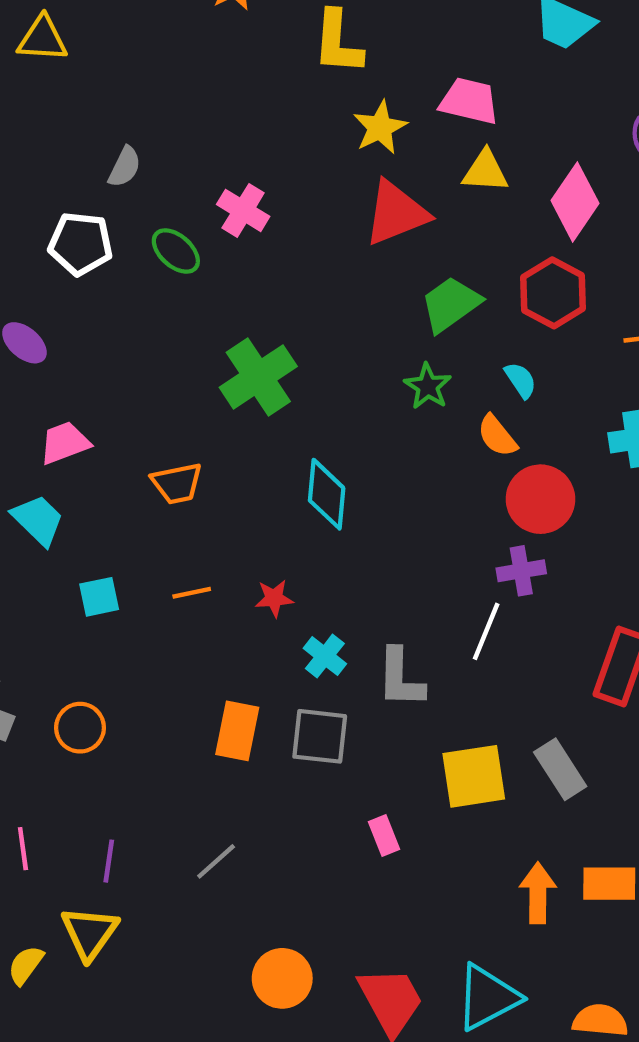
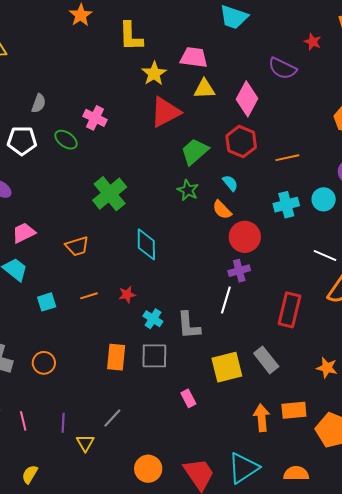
yellow triangle: (90, 933) -> (85, 443), moved, size x0.7

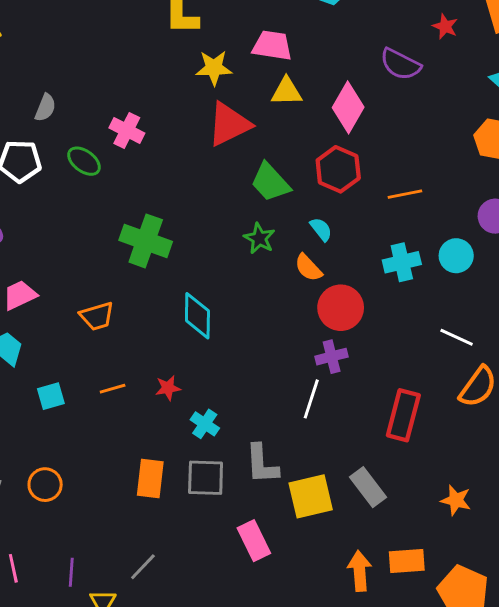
yellow star: (154, 74) -> (214, 68), turned 30
green trapezoid: (195, 151) -> (270, 182), turned -92
green cross: (110, 194) -> (146, 241), turned -32
gray L-shape: (189, 325) -> (262, 464), moved
pink rectangle: (188, 398) -> (254, 541), size x1.5

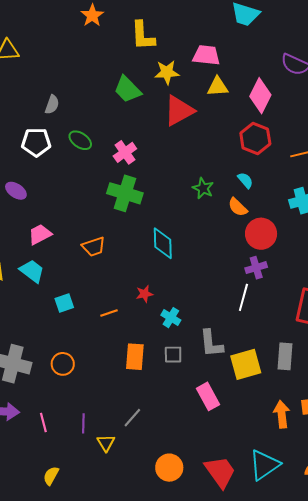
pink cross: (127, 130) -> (125, 152), moved, turned 30
green trapezoid: (270, 182) -> (127, 89), moved
orange line: (113, 389) -> (109, 313), moved
gray square: (206, 478) -> (173, 355), size x0.7
gray rectangle: (368, 487) -> (285, 356), turned 44

